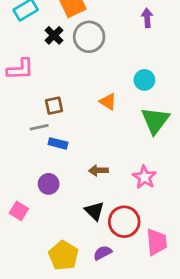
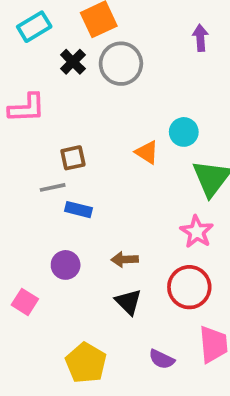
cyan circle: (144, 80) -> (184, 132), moved
brown arrow: (99, 170) -> (125, 259), moved
pink star: (144, 177) -> (197, 232), moved
red circle: (124, 222) -> (189, 287), moved
purple semicircle: (103, 253) -> (162, 359), moved, turned -126

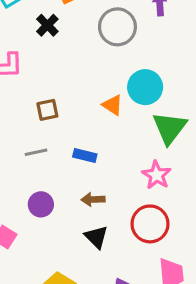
gray circle: (121, 64) -> (117, 27), moved
cyan circle: (184, 132) -> (145, 87), size x1.4
gray line: (53, 187) -> (36, 152), moved
blue rectangle: (78, 210) -> (85, 156), moved

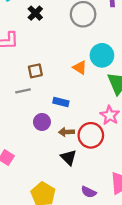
gray line: (36, 152) -> (23, 91), moved
purple circle: (41, 204) -> (42, 122), moved
red circle: (150, 224) -> (91, 135), moved

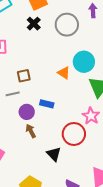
black cross: (35, 13) -> (34, 24), moved
purple circle: (42, 122) -> (27, 112), moved
brown arrow: (66, 132) -> (31, 131), moved, turned 64

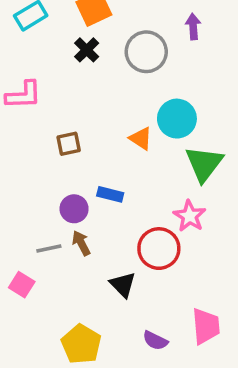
gray line: (13, 94) -> (49, 249), moved

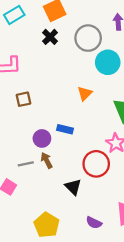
cyan circle: (177, 119) -> (108, 62), moved
orange triangle: (141, 138) -> (85, 93), turned 42
brown square: (69, 144) -> (23, 99), moved

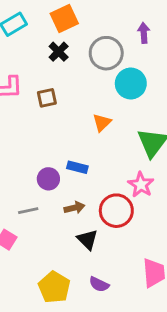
brown square: (23, 99) -> (47, 98), moved
brown arrow: (47, 160) -> (74, 208), moved, turned 105
purple semicircle: (94, 223) -> (99, 284), moved

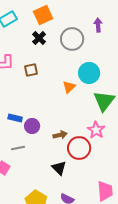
cyan circle: (131, 83) -> (89, 73), moved
blue rectangle: (77, 167) -> (15, 118), moved
brown arrow: (74, 208) -> (60, 135), moved

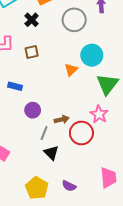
black cross: (39, 38) -> (32, 20), moved
blue rectangle: (15, 118) -> (15, 86), moved
gray line: (18, 148) -> (44, 133), moved, turned -56
black triangle: (59, 168) -> (51, 153), moved

